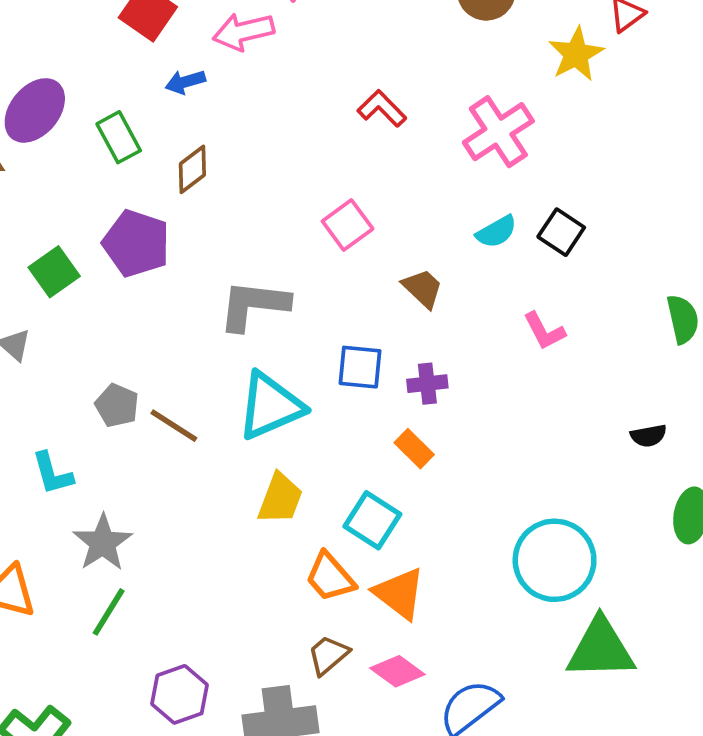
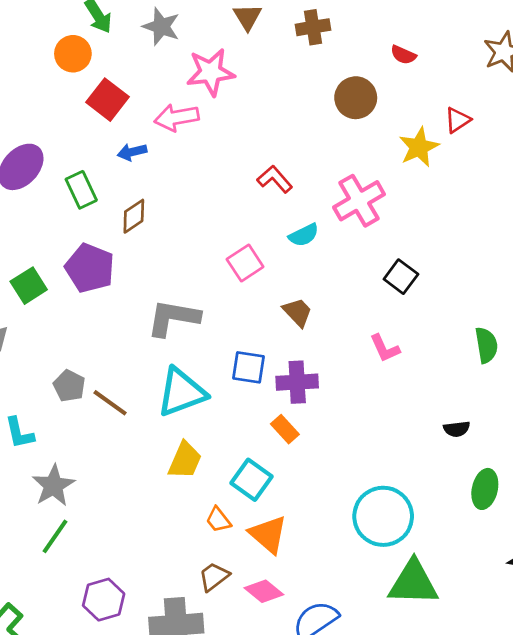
cyan semicircle: (496, 232) -> (304, 235), moved
purple cross: (427, 384) -> (297, 382), size x1.4
orange trapezoid: (330, 577) -> (218, 520), size x0.7

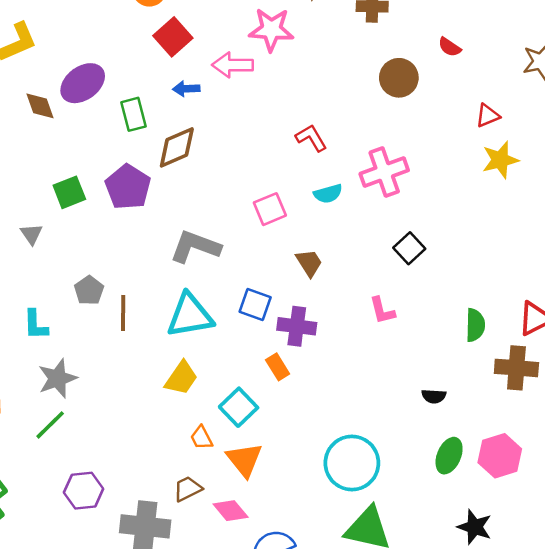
yellow star: (419, 147) -> (500, 160), moved
brown diamond: (134, 216) -> (177, 147), size x1.4
brown line: (110, 403) -> (123, 313), turned 44

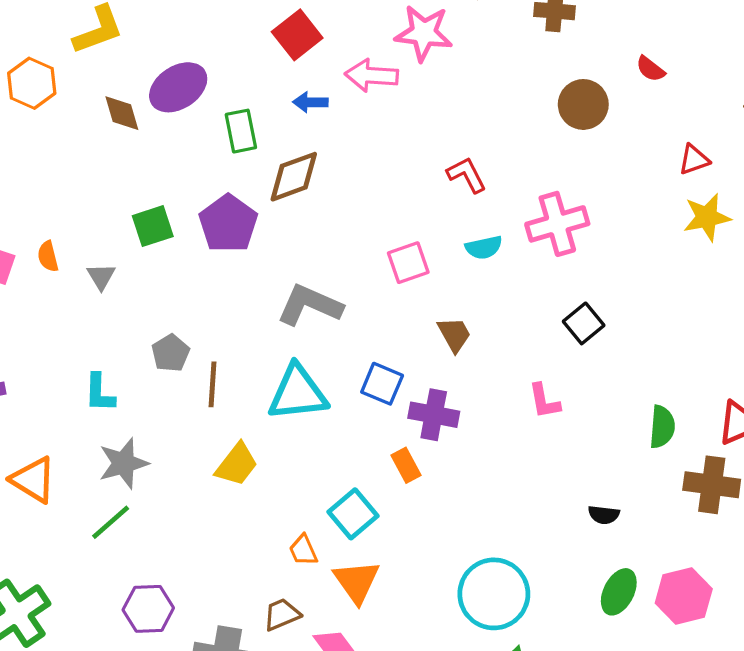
yellow trapezoid: (181, 378) -> (237, 464), moved

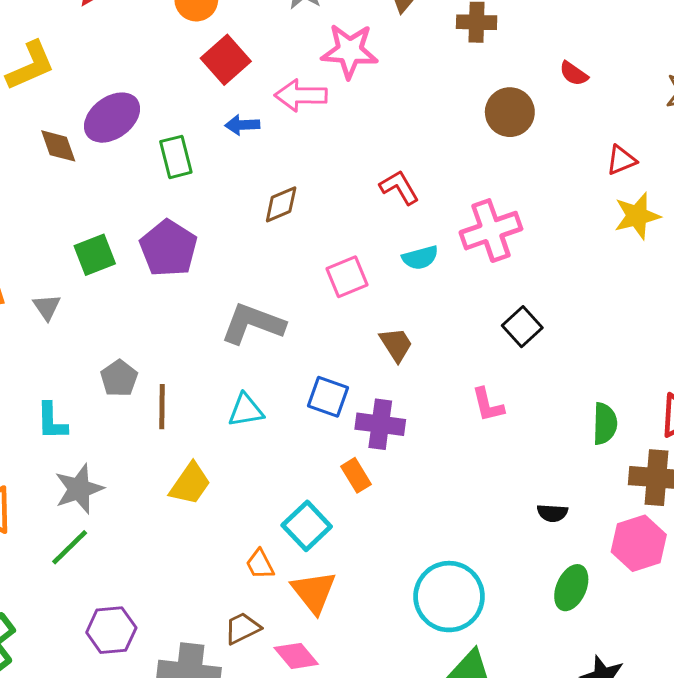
brown diamond: (294, 177) -> (281, 204), moved, size x0.7
cyan triangle: (298, 393) -> (246, 410), size x0.6
pink hexagon: (684, 596) -> (639, 543), moved

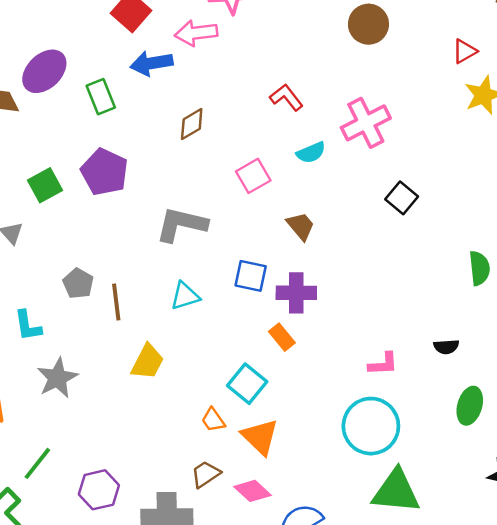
blue arrow: (242, 125) -> (152, 63), size x1.5
pink L-shape: (488, 405) -> (383, 364), moved, turned -72
green line: (70, 547) -> (37, 463), moved

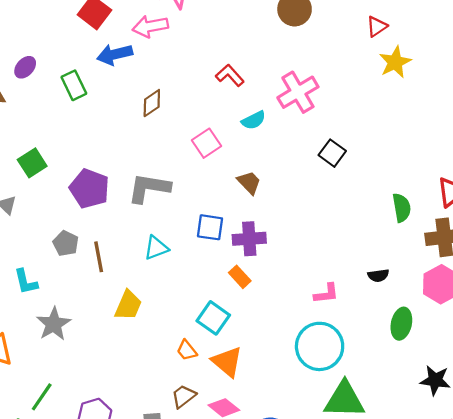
purple ellipse: (44, 71) -> (25, 67), size x0.6
purple pentagon: (105, 172) -> (89, 189), moved

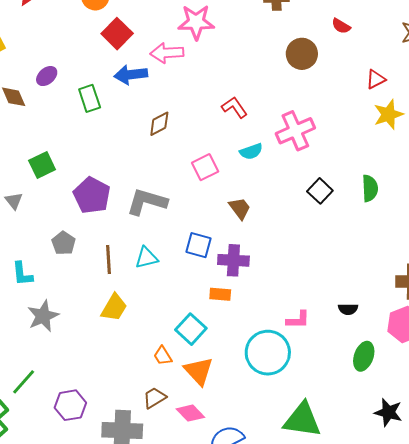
green semicircle: (402, 208) -> (370, 188), moved
brown line: (99, 257) -> (108, 259), moved
orange rectangle: (240, 277) -> (220, 294), turned -50
cyan circle: (320, 346) -> (268, 353), moved

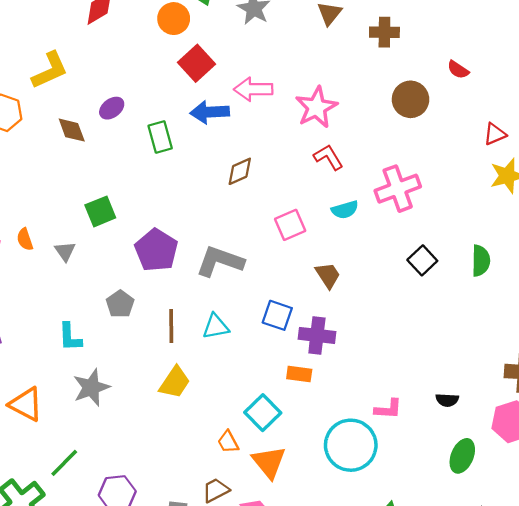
pink star: (196, 22) -> (316, 107), moved, turned -30

